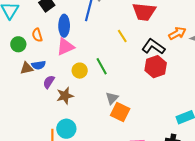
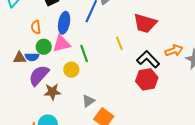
green circle: (18, 44) -> (44, 47), moved
green line: (102, 66) -> (84, 54), moved
purple semicircle: (49, 82) -> (39, 75), size x1.6
gray triangle: (112, 98) -> (88, 101), moved

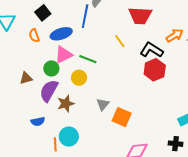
blue ellipse: (64, 23) -> (61, 34), turned 75
orange semicircle: (36, 27) -> (34, 36), moved
green circle: (44, 47) -> (51, 68), moved
green line: (84, 54) -> (88, 59), turned -36
blue semicircle: (32, 57) -> (38, 121), moved

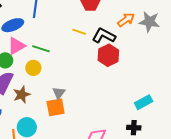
yellow line: (120, 41) -> (79, 32), moved, turned -32
orange square: (122, 117) -> (56, 107), moved, turned -30

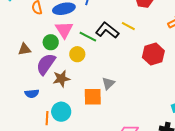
black L-shape: (104, 36) -> (107, 30), moved
pink triangle: (16, 46) -> (64, 30), turned -42
gray triangle: (59, 93) -> (108, 83), moved

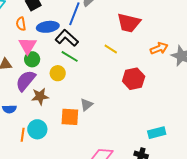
pink triangle: (64, 30) -> (28, 46), moved
black L-shape: (107, 30) -> (67, 38), moved

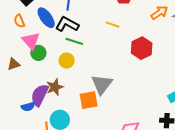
blue ellipse: (48, 27) -> (46, 18), turned 75
purple semicircle: (26, 81) -> (40, 95), moved
gray triangle: (86, 105) -> (102, 84), size x1.6

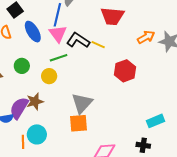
black L-shape: (67, 24) -> (78, 40), moved
pink triangle: (31, 41) -> (58, 34), moved
green line: (74, 41) -> (59, 58), turned -42
orange square: (89, 100) -> (79, 123), moved

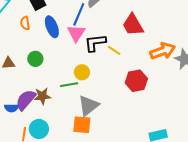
red trapezoid: (112, 16) -> (133, 25), turned 45
orange arrow: (146, 37) -> (163, 51), size x1.4
black L-shape: (78, 40) -> (95, 43), turned -50
green line: (59, 58) -> (69, 85), moved
yellow circle: (49, 76) -> (82, 72), moved

